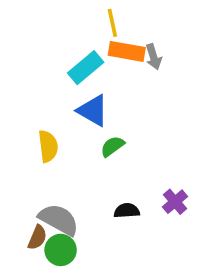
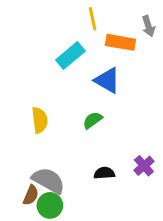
orange rectangle: (127, 51) -> (120, 42), moved
gray arrow: (154, 57) -> (148, 26), moved
blue triangle: (93, 111) -> (107, 80), moved

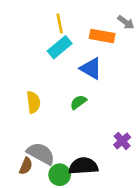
yellow line: (93, 19) -> (60, 23), moved
gray arrow: (148, 26) -> (126, 22), turned -36
black semicircle: (104, 173) -> (83, 166), moved, size x1.6
green circle: (50, 205) -> (60, 175), moved

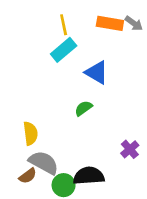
orange rectangle: (102, 36) -> (110, 23), moved
yellow semicircle: (33, 102) -> (30, 133), moved
brown semicircle: (26, 166) -> (28, 176), turned 30

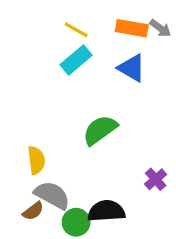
yellow line: (64, 25) -> (76, 30), turned -48
blue triangle: (97, 72) -> (132, 68), moved
green semicircle: (83, 108) -> (100, 130), size x1.6

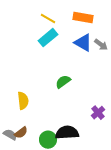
gray arrow: (160, 28) -> (101, 45), moved
green semicircle: (100, 130) -> (63, 82), size x0.7
gray semicircle: (52, 195) -> (10, 135), moved, size x0.6

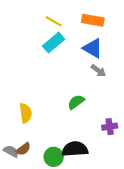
gray arrow: (101, 45) -> (98, 71), moved
green semicircle: (63, 82) -> (76, 102), moved
purple cross: (98, 113) -> (110, 127), turned 32

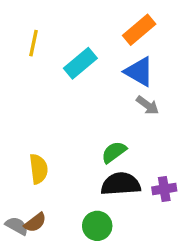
orange rectangle: (93, 20) -> (139, 30), turned -50
yellow line: (54, 21) -> (33, 43), moved, turned 72
black semicircle: (75, 149) -> (121, 184), moved
green circle: (54, 157) -> (97, 226), moved

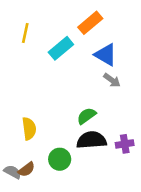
orange rectangle: (139, 30) -> (90, 23), moved
green circle: (97, 226) -> (60, 159), moved

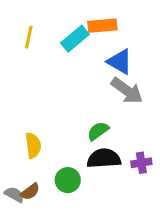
orange rectangle: (90, 23) -> (102, 26), turned 35
cyan rectangle: (61, 48) -> (75, 39), moved
gray arrow: (112, 80) -> (127, 91), size x1.6

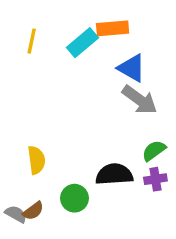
green semicircle: (98, 131) -> (154, 151), moved

